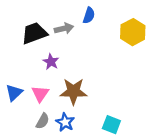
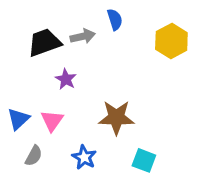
blue semicircle: (89, 15) -> (115, 20), turned -35
brown star: (73, 91) -> (116, 118), moved
gray semicircle: (43, 121) -> (34, 156), moved

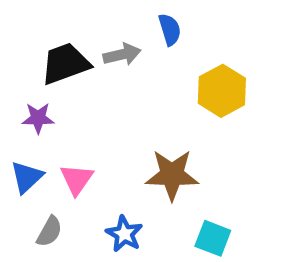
yellow hexagon: (171, 41) -> (222, 91), moved
purple star: (66, 79) -> (38, 118), moved, turned -30

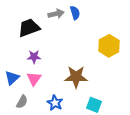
gray arrow: (122, 54) -> (56, 14), moved
yellow hexagon: (222, 91) -> (109, 46), moved
purple star: (38, 118) -> (34, 57), moved

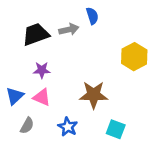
gray arrow: (56, 14) -> (69, 29), moved
pink triangle: (34, 79) -> (42, 97), turned -42

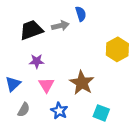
brown star: (94, 95) -> (82, 83), turned 30
pink triangle: (42, 97) -> (46, 85), moved, turned 35

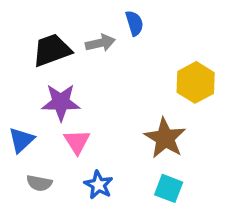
purple star: (37, 61) -> (61, 102), size x1.5
brown star: (82, 83) -> (165, 138), moved
gray semicircle: (24, 110) -> (39, 183), turned 72

